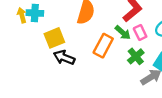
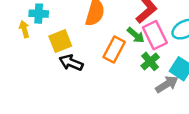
yellow arrow: (22, 15) -> (24, 29), moved
pink rectangle: (140, 33) -> (155, 35), size x1.6

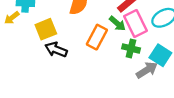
yellow arrow: (24, 29) -> (12, 18), turned -112
green cross: (150, 61) -> (131, 48), turned -36

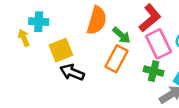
yellow arrow: (12, 18) -> (24, 38), turned 105
green arrow: (117, 23) -> (121, 35), moved

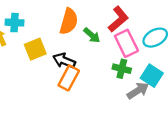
orange rectangle: (117, 59) -> (69, 78), moved
black arrow: (72, 72) -> (64, 61), moved

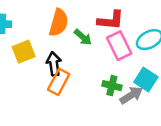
red L-shape: (118, 19) -> (111, 20), turned 45
black arrow: (64, 61) -> (54, 64), turned 60
green cross: (122, 69) -> (112, 86), moved

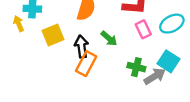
green arrow: (83, 37) -> (109, 38), moved
pink rectangle: (119, 46) -> (143, 29), size x0.7

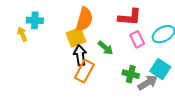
yellow square: (53, 35) -> (76, 37), moved

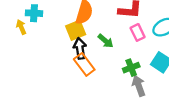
orange rectangle: (84, 71) -> (84, 64), turned -65
green cross: (131, 74) -> (131, 68), turned -35
gray arrow: (148, 83) -> (139, 86), moved, turned -78

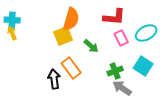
cyan cross: (34, 13) -> (12, 20), moved
black arrow: (80, 48) -> (54, 79), moved
gray arrow: (139, 86) -> (122, 88), turned -36

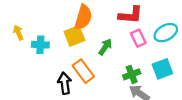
cyan cross: (12, 20) -> (40, 45), moved
green arrow: (91, 46) -> (105, 47), turned -98
cyan square: (143, 66) -> (162, 69), turned 36

